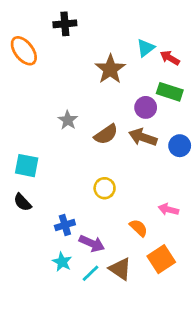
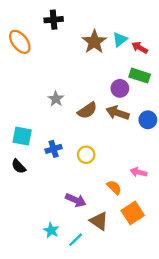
brown star: (110, 69) -> (94, 42), moved
blue cross: (65, 225) -> (54, 149), moved
cyan star: (62, 262) -> (51, 230), moved
cyan line: (90, 273) -> (76, 240), moved

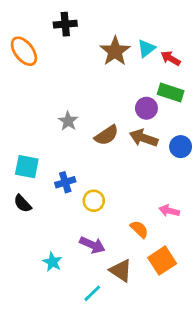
yellow circle: (86, 155) -> (94, 201), moved
cyan star: (51, 230) -> (52, 262), moved

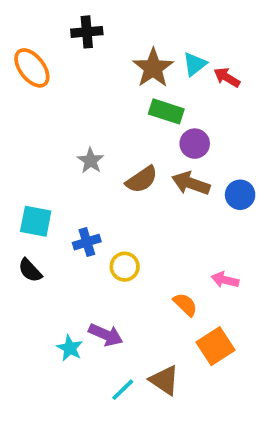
green rectangle: (171, 93) -> (166, 111), moved
purple arrow: (92, 245) -> (106, 335), moved
brown triangle: (121, 271) -> (164, 380), moved

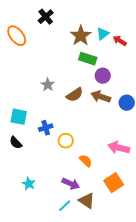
black cross: (87, 32) -> (46, 17), turned -35
pink arrow: (225, 280) -> (119, 148), size x1.5
orange semicircle: (185, 304) -> (86, 161), moved
purple arrow: (106, 335) -> (71, 184), moved
cyan star: (70, 348) -> (29, 184), moved

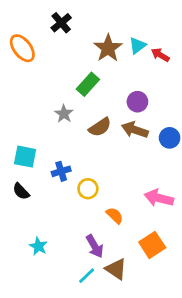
green rectangle: (88, 59) -> (88, 84), moved, turned -66
purple arrow: (71, 184) -> (95, 246), turned 36

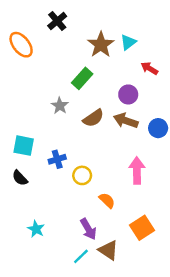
red arrow: (160, 55) -> (149, 68), moved
pink arrow: (159, 198) -> (137, 170), moved, turned 75

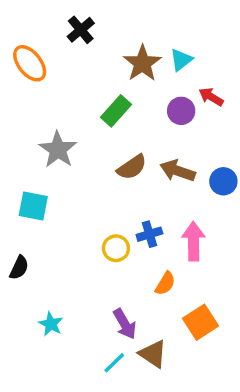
purple circle: (128, 94) -> (181, 111), moved
gray star: (60, 106) -> (58, 150), moved, size x1.5
blue cross: (57, 159) -> (149, 234), moved
black semicircle: (20, 178) -> (19, 268), moved, turned -112
orange semicircle: (107, 200) -> (165, 283), moved, turned 77

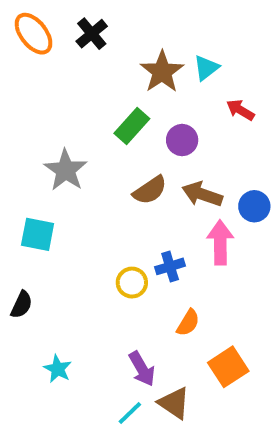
orange ellipse: (30, 63) -> (34, 34), moved
purple circle: (181, 111) -> (182, 140), moved
pink arrow: (193, 241) -> (220, 242), moved

